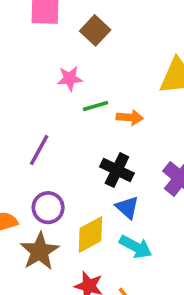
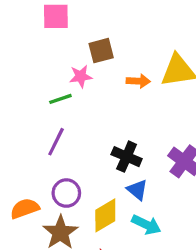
brown square: (95, 30) -> (101, 51), moved, turned 35
green line: (96, 106) -> (60, 99), moved
orange arrow: (130, 117) -> (138, 81), moved

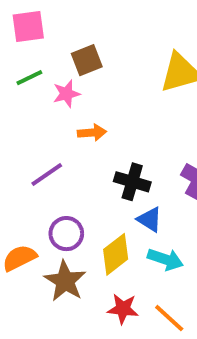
orange arrow: (138, 81) -> (92, 133), moved
green line: (60, 99) -> (29, 78), moved
purple line: (56, 142) -> (47, 174), turned 36

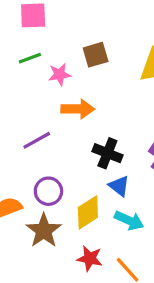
brown square: (87, 60) -> (96, 55), moved
orange arrow: (92, 133) -> (78, 109), size x1.4

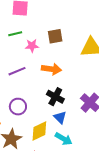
orange arrow: (78, 109) -> (51, 69), moved
purple line: (37, 140) -> (17, 71), moved
purple circle: (48, 191) -> (18, 107), moved

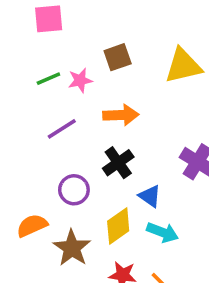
green line: (15, 34) -> (48, 79), moved
black cross: (55, 97) -> (118, 163), moved, turned 36

